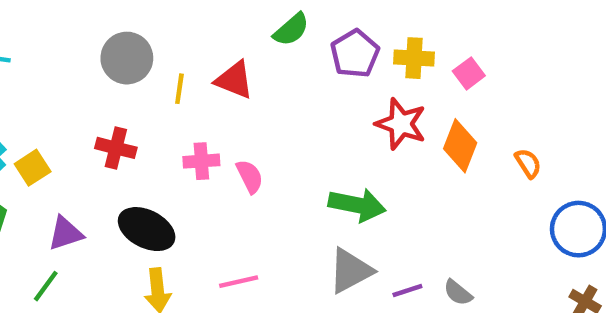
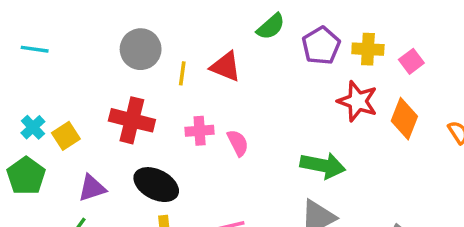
red cross: (116, 148) -> (132, 120), size x1.4

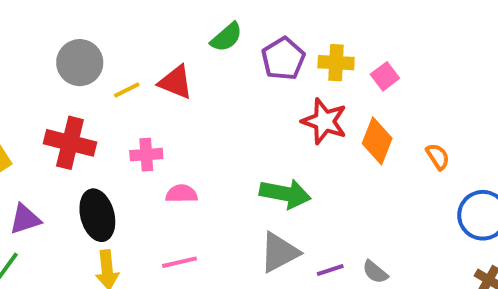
yellow line: (182, 73) -> (127, 90), turned 55
pink semicircle: (238, 143) -> (181, 194), moved, turned -64
black ellipse: (156, 185) -> (97, 215), turned 48

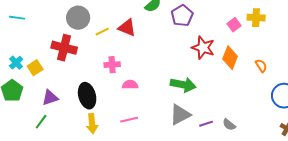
yellow cross: (336, 63) -> (256, 18), moved
red cross: (70, 143) -> (64, 48), moved

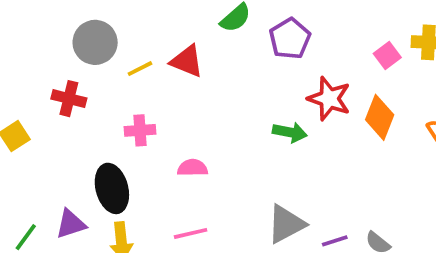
red cross: (64, 48) -> (69, 99), size x0.7
pink cross: (112, 65) -> (140, 130), moved
green arrow: (183, 85) -> (290, 132), moved, size x0.7
purple triangle: (50, 98) -> (71, 224), moved

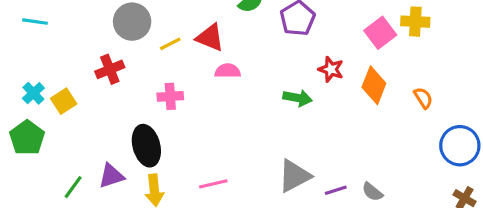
pink square: (387, 55) -> (380, 33), size x1.4
red cross: (69, 99) -> (110, 69), turned -36
red star: (329, 99) -> (331, 69), size x0.7
pink semicircle: (192, 168) -> (228, 71), moved

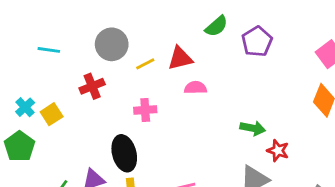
cyan line: (35, 22) -> (49, 50), moved
red triangle: (210, 37) -> (180, 58), turned -36
red star: (331, 69) -> (278, 151), moved
green arrow: (298, 98) -> (253, 128), moved

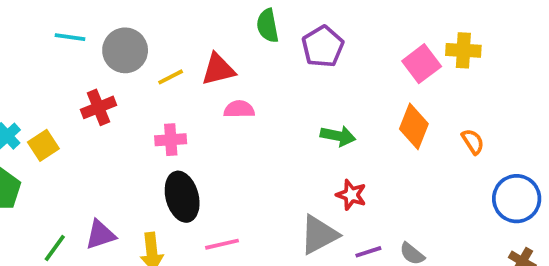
green semicircle: (216, 26) -> (268, 26), turned 120
cyan line: (49, 50) -> (70, 37), moved
green arrow: (253, 128) -> (338, 136), moved
black ellipse: (124, 153) -> (182, 197), moved

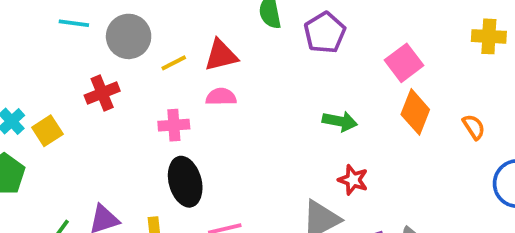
yellow cross: (463, 50) -> (489, 36), moved
pink square: (422, 64) -> (404, 63), moved
pink semicircle: (239, 109) -> (221, 97), moved

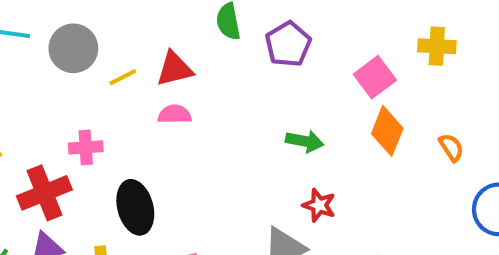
yellow cross: (489, 36) -> (437, 46), moved
red cross: (102, 93) -> (44, 193), moved, size x1.4
pink cross: (174, 125) -> (86, 147), moved

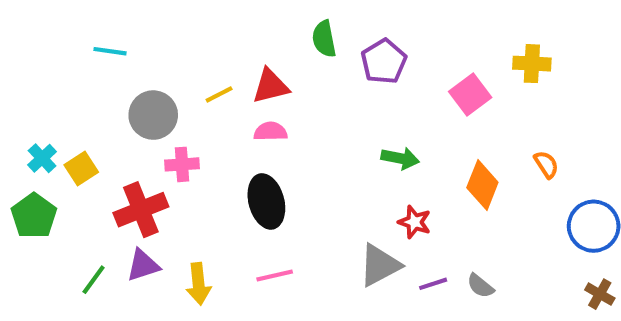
gray circle: (73, 48) -> (153, 115), moved
orange diamond: (387, 131) -> (482, 185), moved
black ellipse: (135, 207) -> (266, 201), moved

